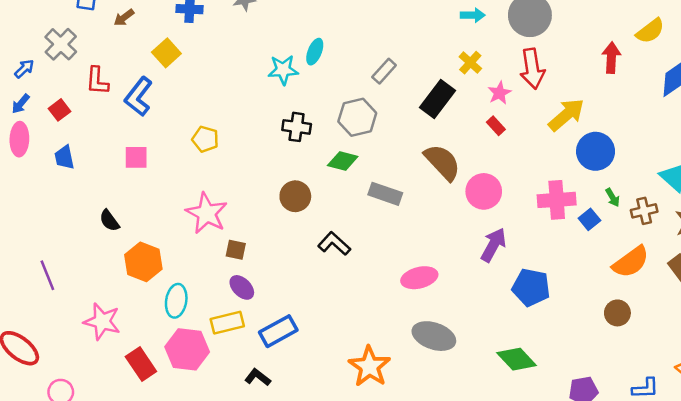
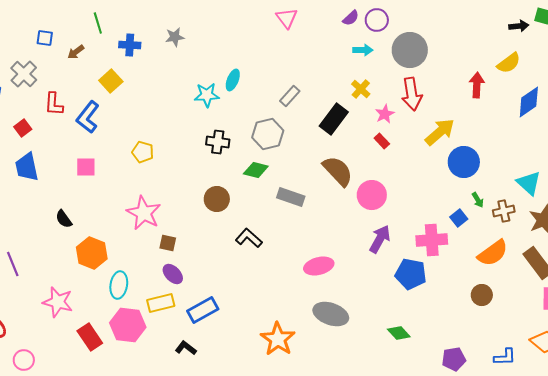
blue trapezoid: (64, 157) -> (27, 167), size x1.4
pink cross: (557, 200) -> (432, 240), moved
green diamond: (517, 359) -> (399, 333), size x0.7

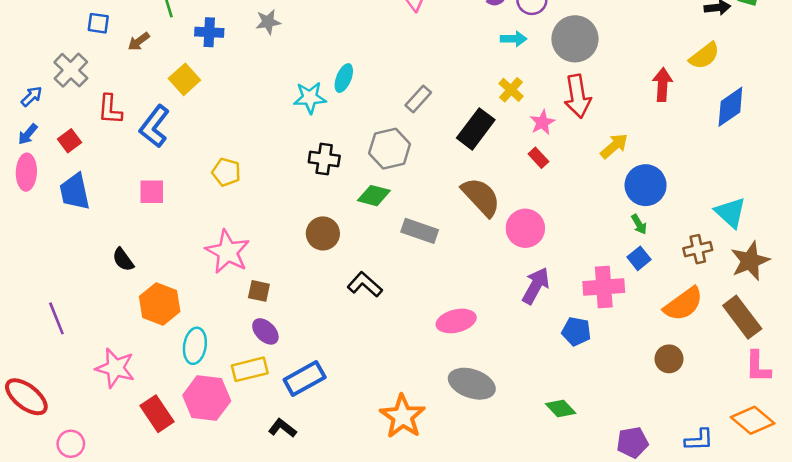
yellow arrow: (440, 132) -> (614, 146), size x0.7
green arrow: (478, 200) -> (639, 224), moved
blue pentagon: (411, 274) -> (576, 331), size x0.7

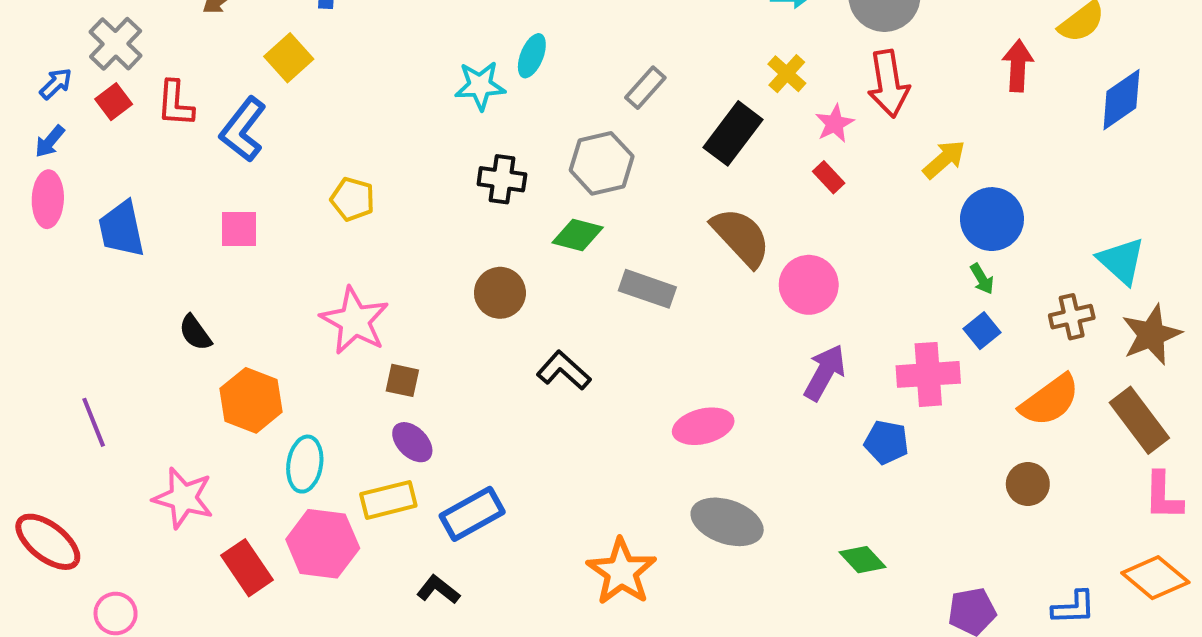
red square: (69, 141) -> (114, 102), moved

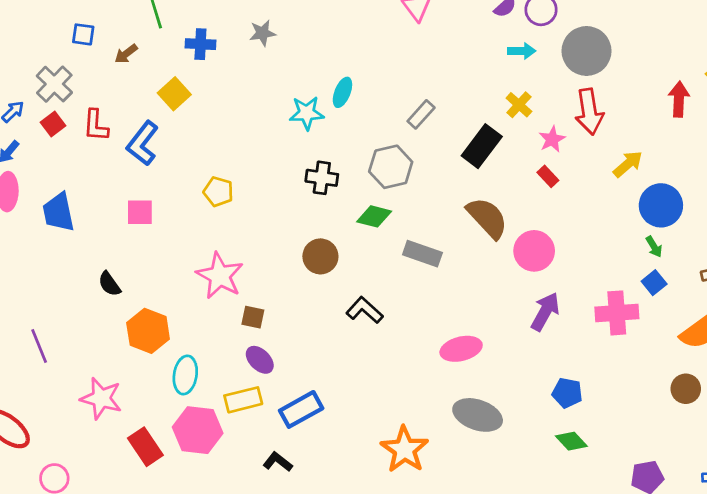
blue pentagon: (886, 442) -> (567, 393), moved

